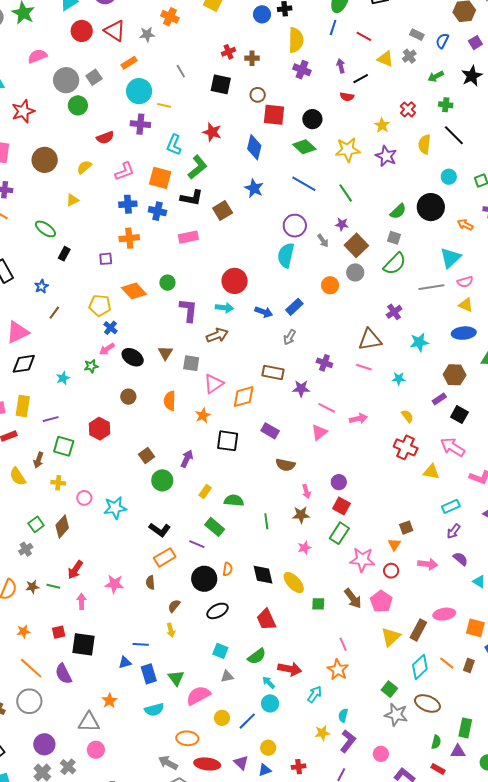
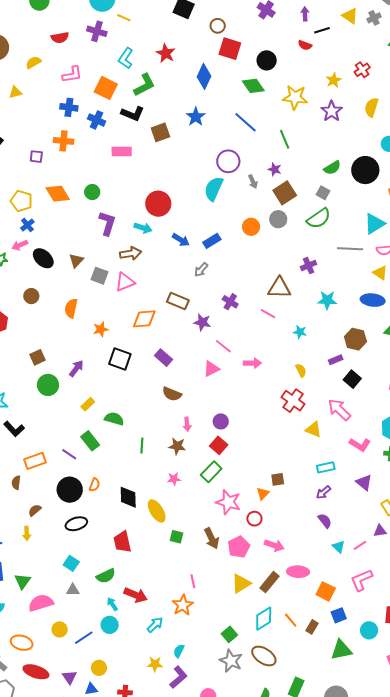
pink triangle: (214, 384) -> (125, 282), moved
black L-shape: (160, 530) -> (14, 429), moved
pink arrow: (428, 564) -> (274, 545), moved

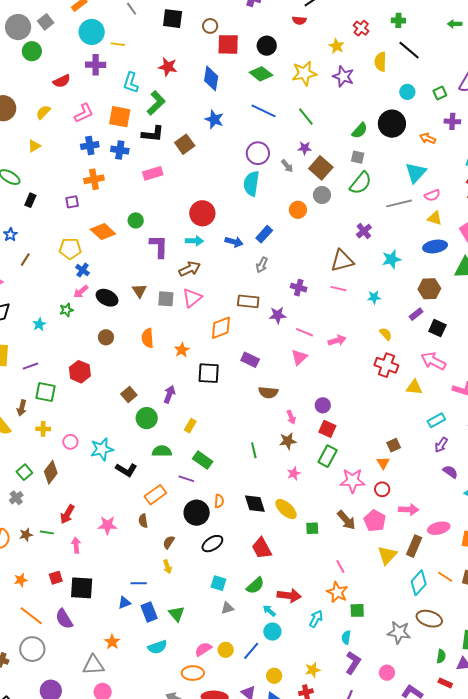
green semicircle: (114, 419) -> (162, 451), moved
pink semicircle: (41, 603) -> (203, 649), moved, size x0.7
green square: (229, 634) -> (357, 610), moved, turned -35
yellow star: (155, 664) -> (313, 670), moved

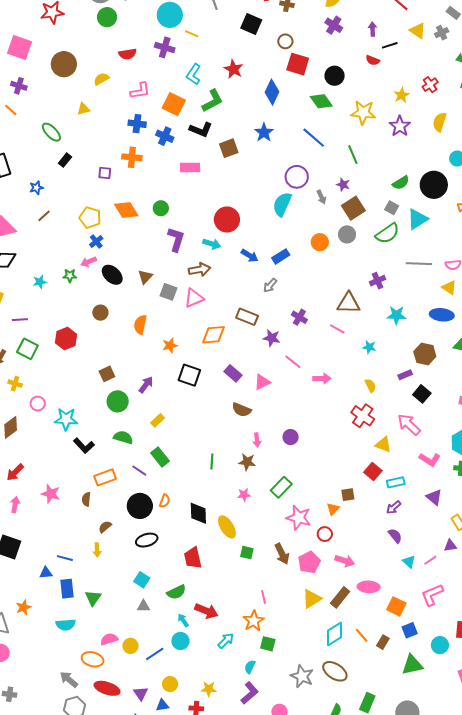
cyan triangle: (416, 173) -> (417, 219), moved
pink triangle: (299, 357) -> (262, 382), moved
red square: (327, 429) -> (373, 471), moved

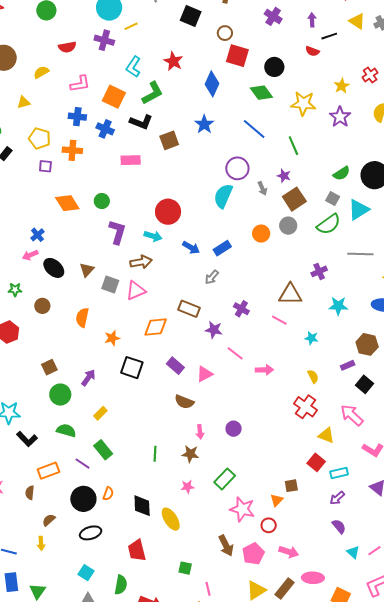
yellow line: (192, 34) -> (131, 26), turned -48
yellow pentagon: (90, 218) -> (40, 138), moved
green star: (70, 276) -> (15, 290), moved
green square: (247, 553) -> (185, 568), moved
green semicircle: (176, 592) -> (121, 585), turned -54

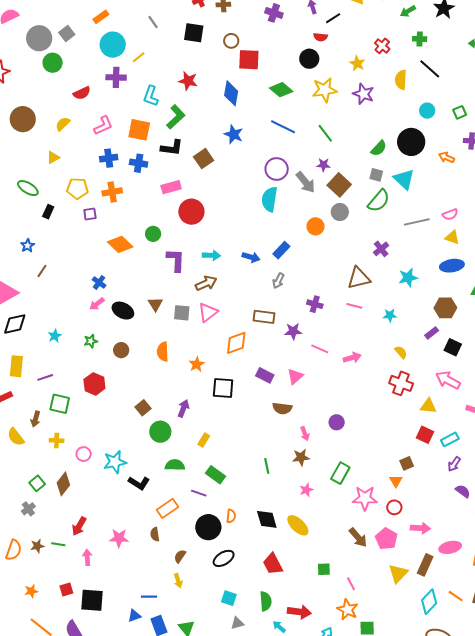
black circle: (274, 67) -> (309, 59), moved
gray arrow: (262, 188) -> (306, 182), size x1.6
cyan triangle: (359, 210) -> (404, 179), turned -30
red circle: (168, 212) -> (191, 212), moved

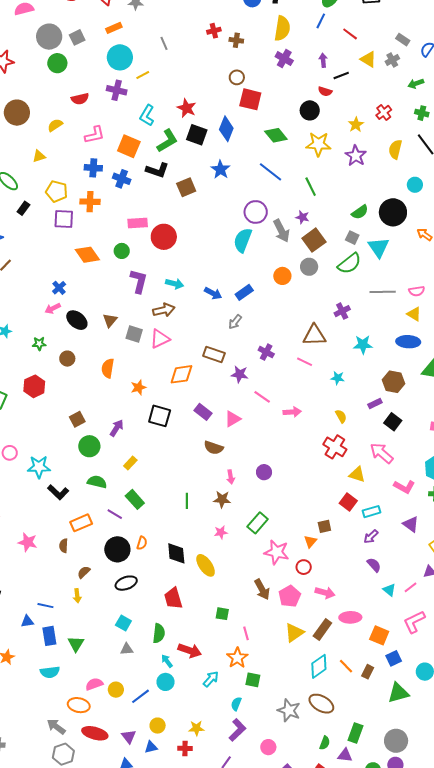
black square: (194, 33) -> (197, 135), moved
pink rectangle: (171, 187) -> (138, 223), moved
purple square: (90, 214) -> (64, 219), size x1.5

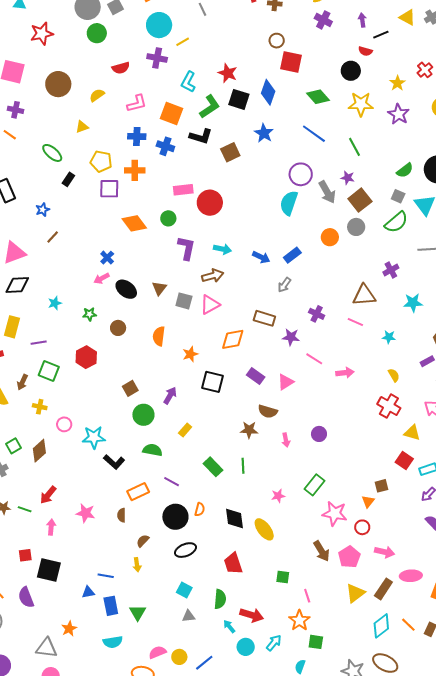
green rectangle: (135, 499) -> (213, 467), moved
brown star: (222, 499) -> (249, 430), moved
cyan circle: (166, 682) -> (246, 647), moved

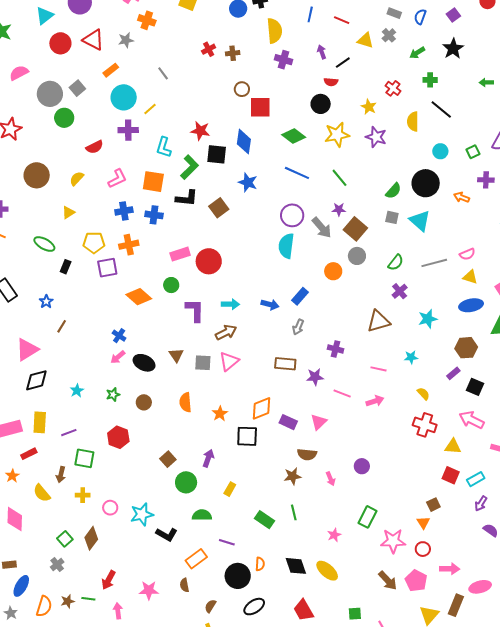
green semicircle: (396, 222) -> (396, 262), moved, size x0.7
pink line: (355, 322) -> (379, 369), moved
orange diamond: (233, 339) -> (262, 408), moved

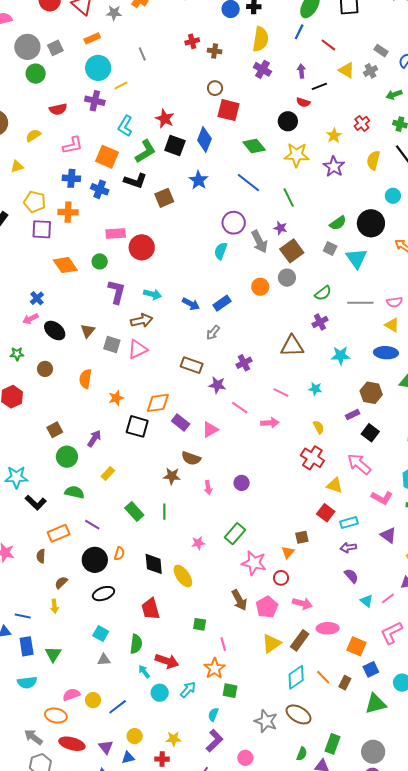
cyan semicircle: (286, 246) -> (221, 251), size x0.7
purple cross: (335, 349) -> (244, 363), turned 35
purple arrow: (481, 503) -> (348, 548), turned 35

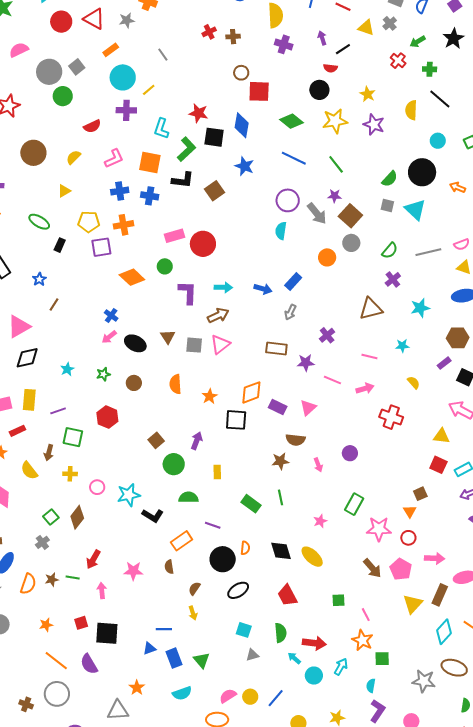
red cross: (362, 123) -> (398, 61), moved
red cross: (312, 458) -> (391, 417), moved
yellow rectangle: (108, 474) -> (217, 472), turned -32

